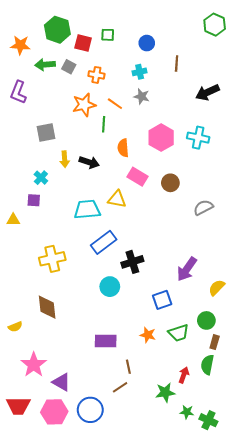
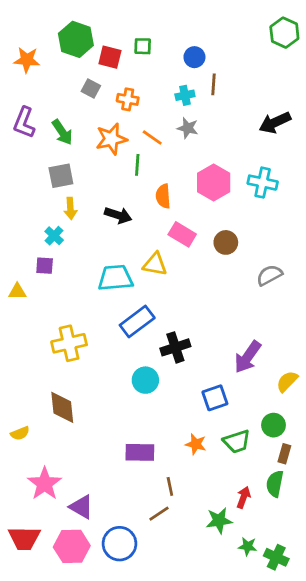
brown line: (177, 64) -> (214, 84), moved
green arrow: (45, 65) -> (62, 132), moved, turned -120
yellow arrow: (65, 159) -> (70, 208), moved

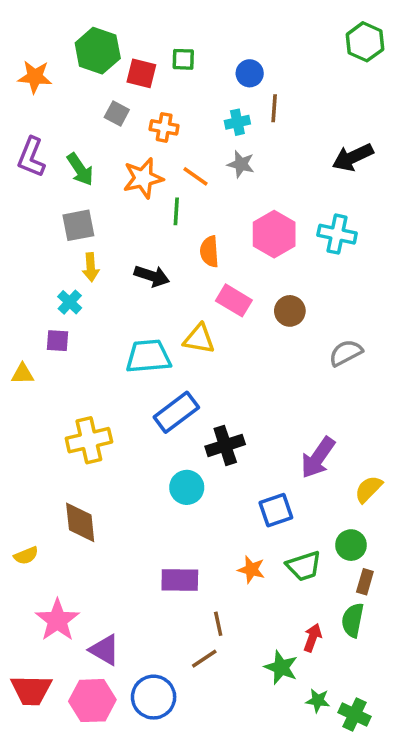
green star: (219, 520) -> (281, 667), turned 30

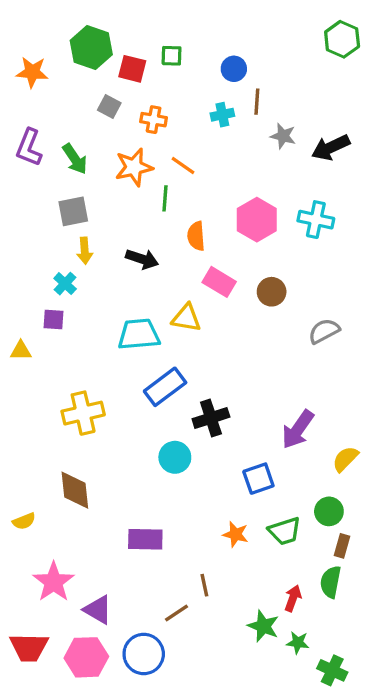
gray star: (241, 164) -> (283, 136), moved
purple rectangle: (180, 580) -> (145, 539), moved
brown line: (204, 659) -> (176, 613), moved
green star: (318, 701) -> (298, 643), moved

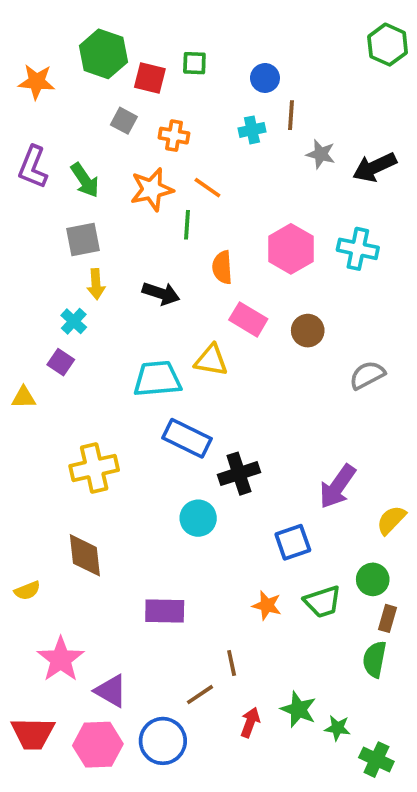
purple square: (54, 320) -> (61, 362), turned 30
blue rectangle: (165, 387) -> (187, 438), turned 63
red arrow: (293, 598) -> (250, 722), moved

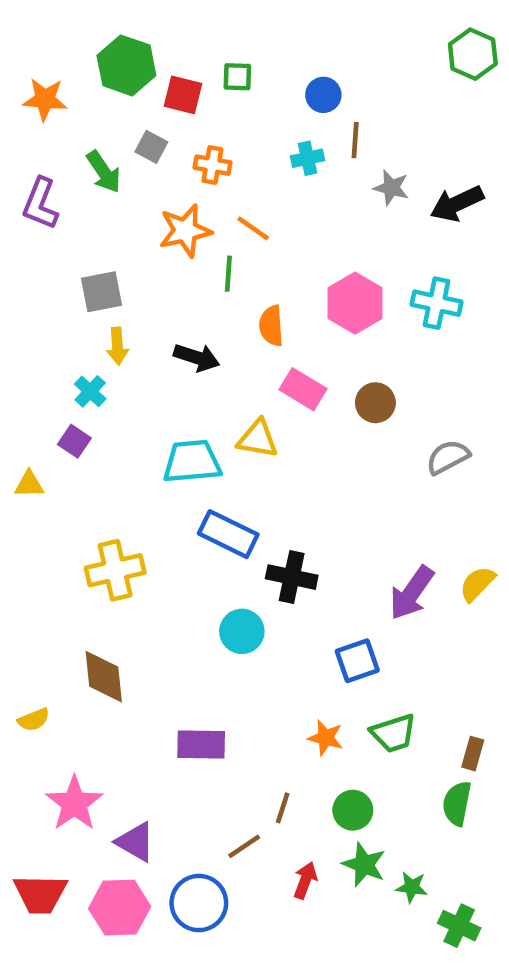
green arrow: (85, 180) -> (104, 172), moved
black cross: (239, 474) -> (292, 577), turned 30
yellow semicircle: (391, 520) -> (477, 584), moved
green circle: (373, 579) -> (353, 810), moved
brown line: (232, 663) -> (283, 808), turned 30

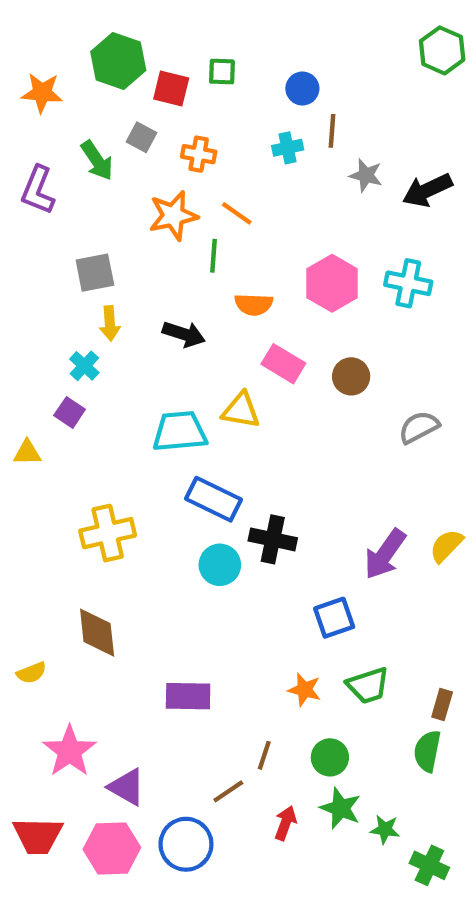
orange semicircle: (271, 326) -> (254, 304), turned -84
cyan circle: (242, 631) -> (220, 565), moved

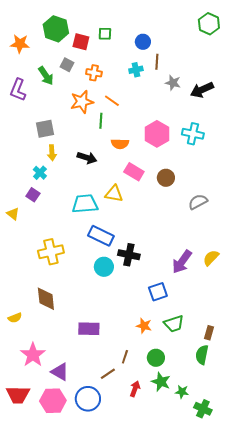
yellow triangle: (27, 453) -> (13, 214), turned 40

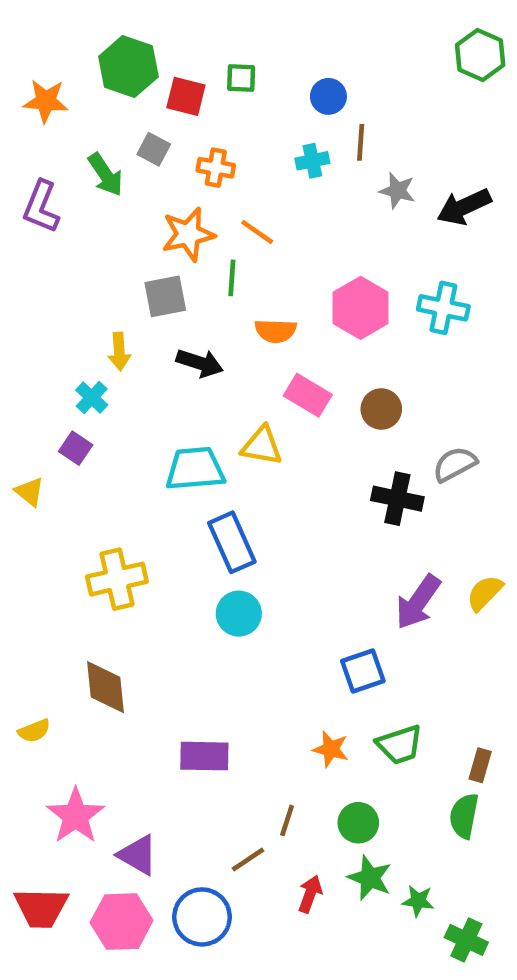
gray square: (45, 129) -> (165, 296), moved
blue rectangle: (101, 236) -> (232, 542), turned 40
black cross: (129, 255) -> (397, 499), moved

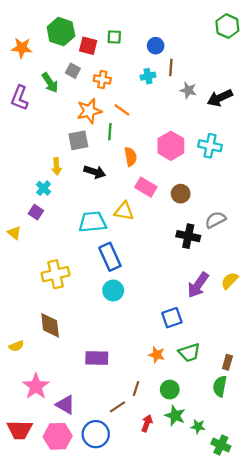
orange semicircle: (276, 331) -> (131, 157), turned -102

